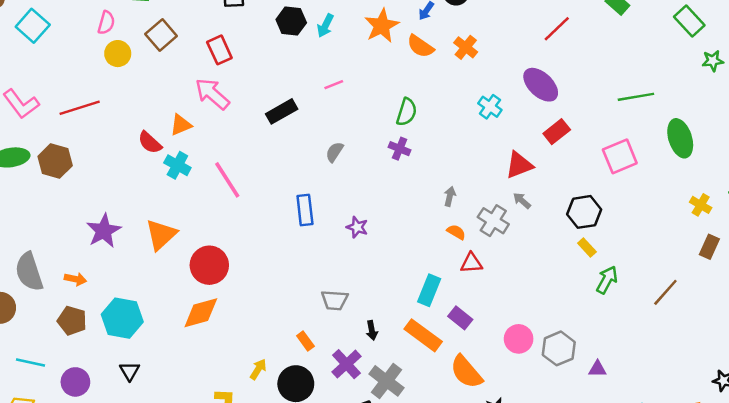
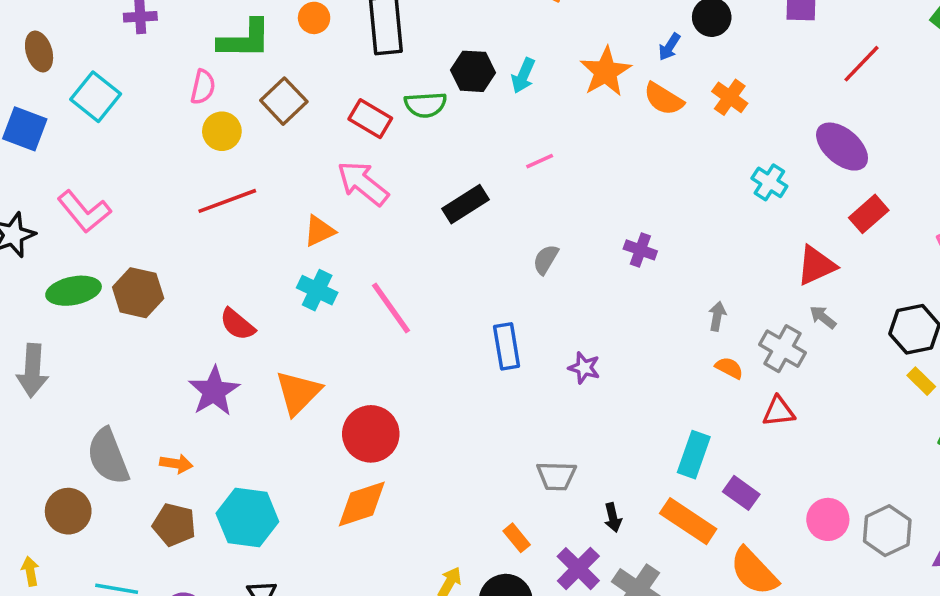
red rectangle: (219, 50) -> (370, 119), turned -32
red line: (80, 108) -> (227, 201), moved
green semicircle: (407, 112) -> (425, 105), moved, turned 72
red semicircle: (150, 143) -> (237, 324), moved
red triangle: (471, 263) -> (779, 411), moved

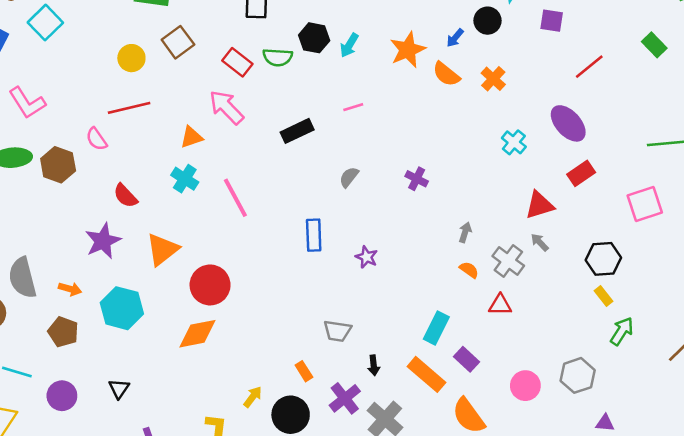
pink semicircle: (203, 87) -> (96, 139), moved, turned 125
cyan hexagon: (247, 518) -> (122, 308), moved
gray hexagon: (887, 531) -> (578, 375), moved

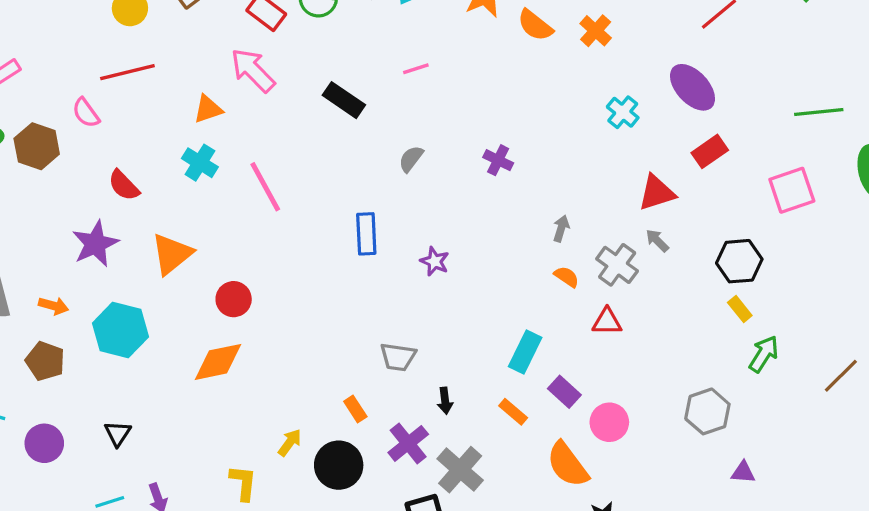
black rectangle: (297, 131) -> (344, 100), turned 60
red circle: (210, 285) -> (234, 299), size x0.7
orange rectangle: (427, 374) -> (513, 412), size x0.6
pink circle: (525, 386) -> (609, 422), moved

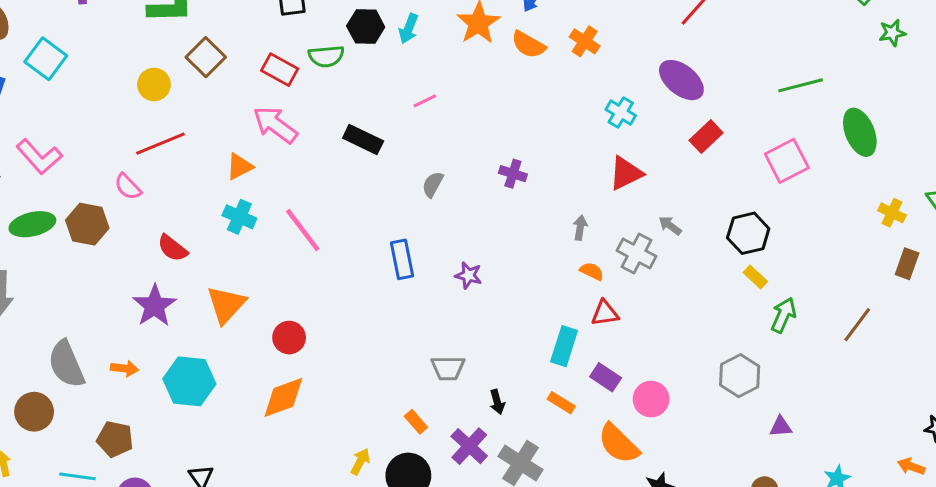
red triangle: (657, 193) -> (626, 173), moved
red triangle: (607, 322) -> (605, 313), moved
brown pentagon: (45, 361) -> (115, 439), moved

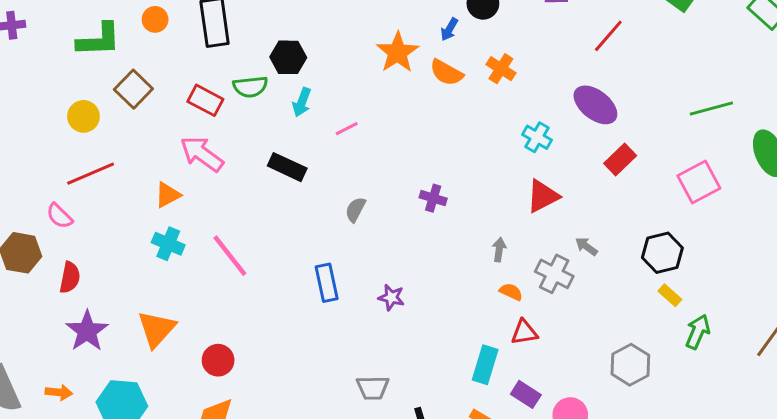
cyan arrow: (409, 29) -> (302, 102), moved
red semicircle: (173, 248) -> (70, 277), moved, turned -116
gray hexagon: (740, 376) -> (630, 365), moved

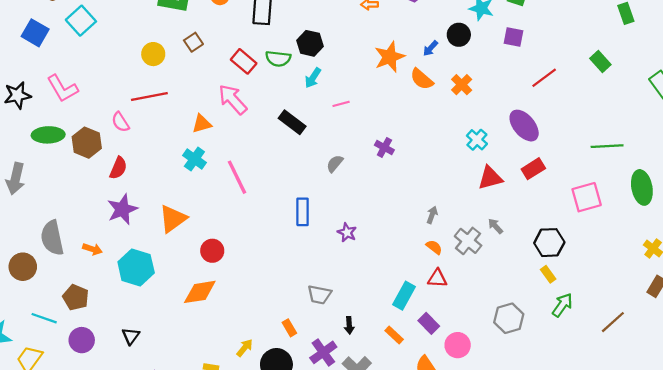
brown square: (133, 89) -> (193, 42), size x0.7
red triangle: (543, 196) -> (490, 178), moved
purple cross: (433, 198) -> (384, 148), moved

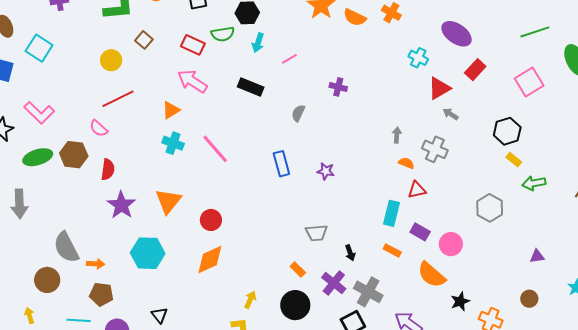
gray arrow: (495, 226) -> (451, 114), moved
orange arrow: (92, 249) -> (96, 264), moved
green arrow: (562, 305) -> (534, 183), turned -120
yellow arrow: (245, 348) -> (250, 300), moved

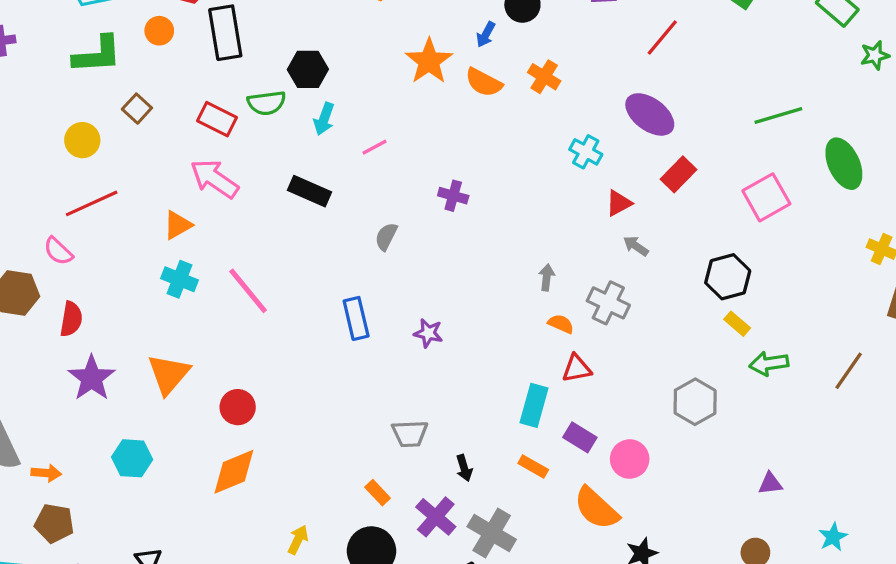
red triangle: (439, 88) -> (619, 203), size x0.7
cyan hexagon: (148, 253) -> (132, 458), size x0.7

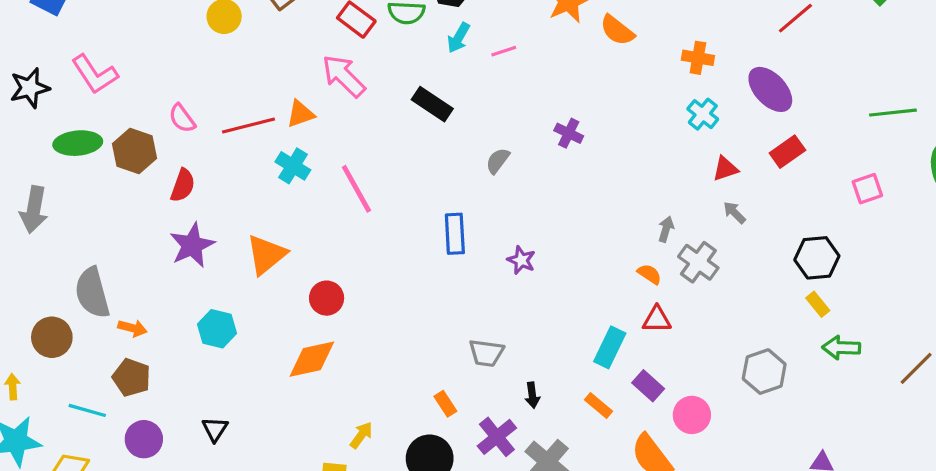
orange cross: (544, 77) -> (698, 58), moved, turned -32
pink line: (374, 147) -> (504, 51), moved
pink square: (766, 197) -> (867, 189), size x0.7
red line: (92, 203) -> (248, 125), moved
gray arrow: (547, 277) -> (666, 229), moved

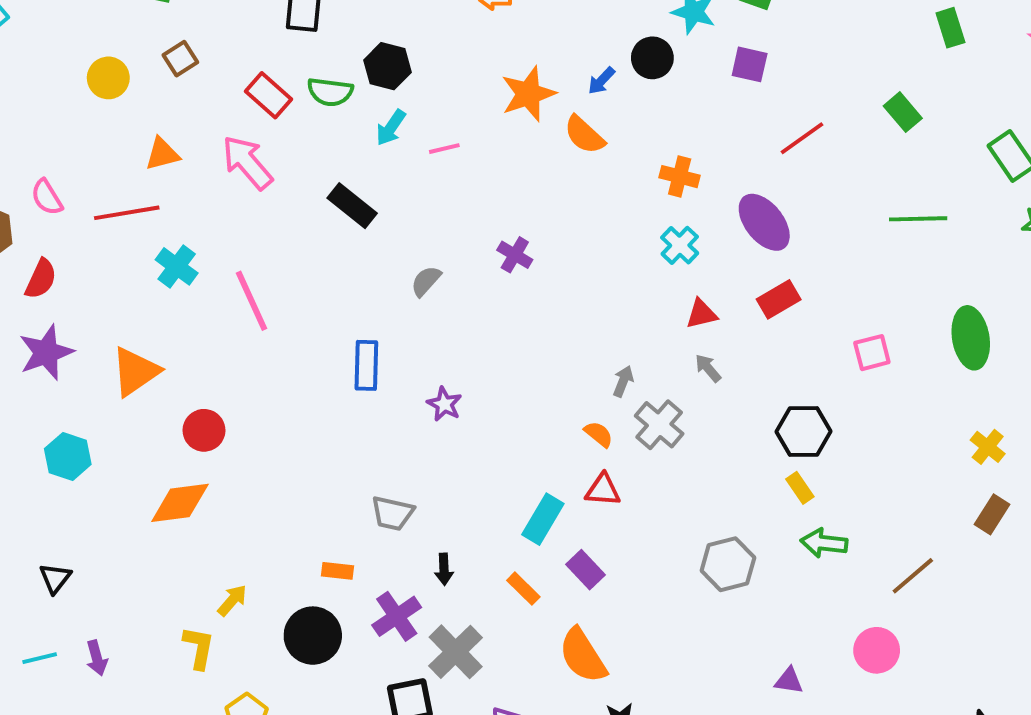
green line: (893, 113) -> (918, 219), moved
orange triangle: (300, 114) -> (162, 154), moved
orange rectangle: (445, 404) -> (338, 571), turned -55
pink circle: (692, 415) -> (877, 650), moved

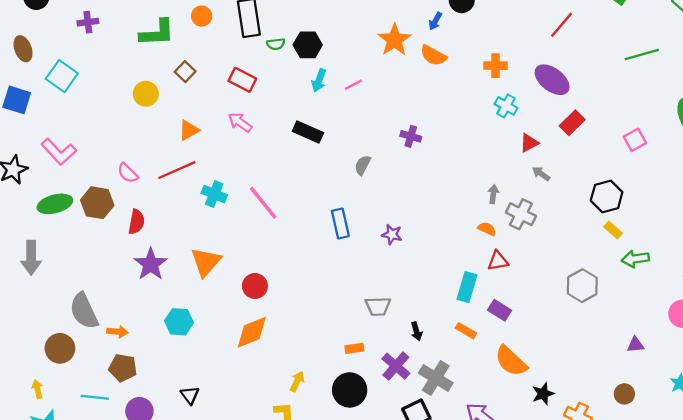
green semicircle: (330, 92) -> (276, 44), moved, size x0.7
pink arrow: (247, 162) -> (240, 122), size x0.7

